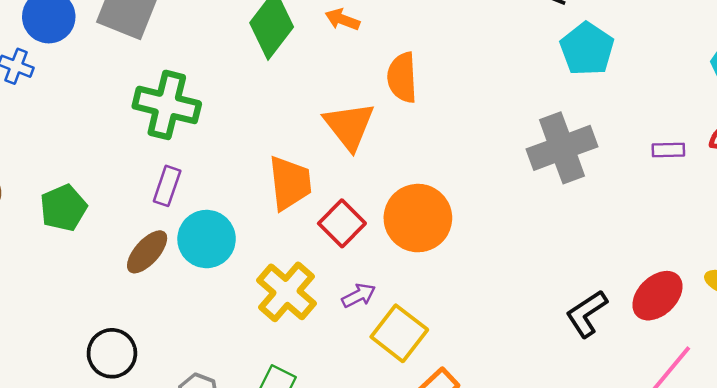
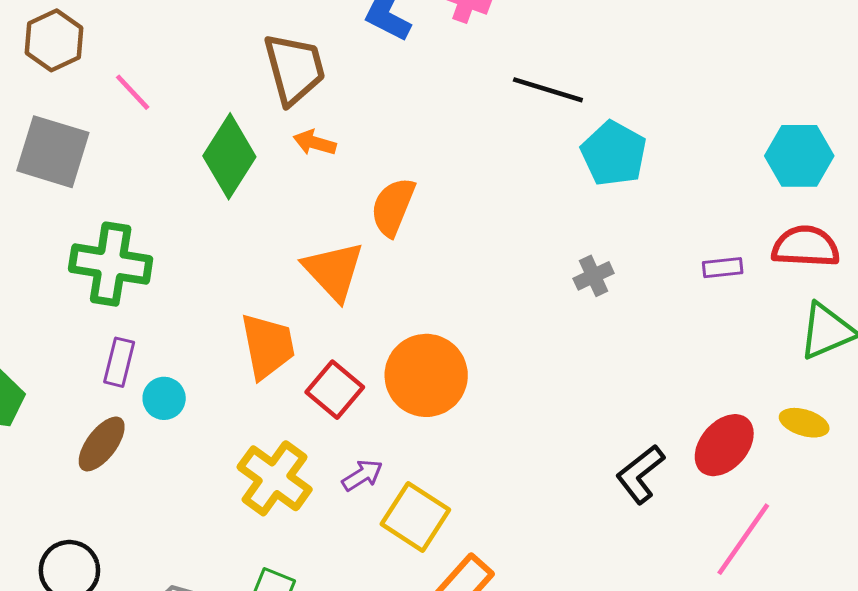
orange semicircle: (402, 78) -> (393, 207), turned 30
gray cross: (562, 148) -> (594, 276), size x0.5
cyan circle: (207, 239) -> (164, 398), moved, size x0.6

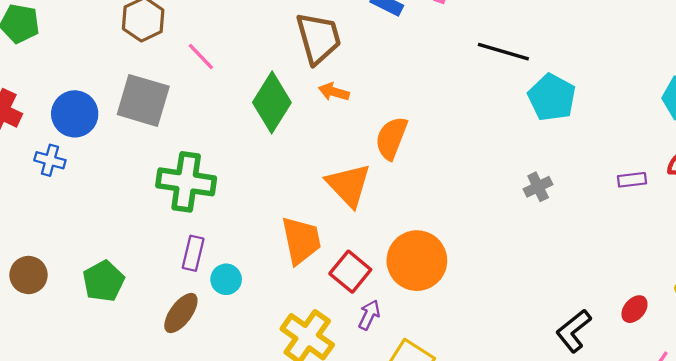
red ellipse: (724, 445) -> (635, 309), size x0.6
purple arrow: (362, 475) -> (369, 315), moved, turned -32

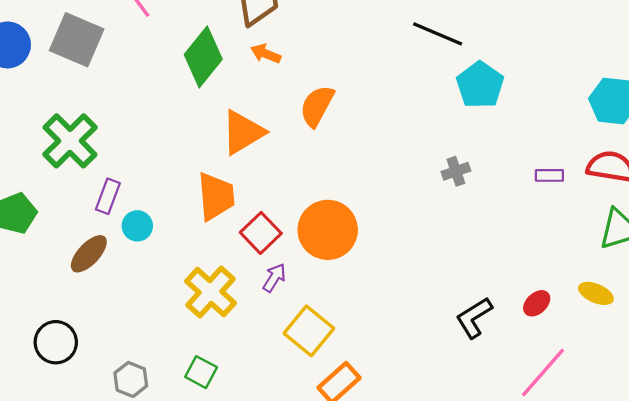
green cross: (186, 182) -> (70, 141), moved, turned 30
orange triangle: (349, 185) -> (243, 132), moved, turned 36

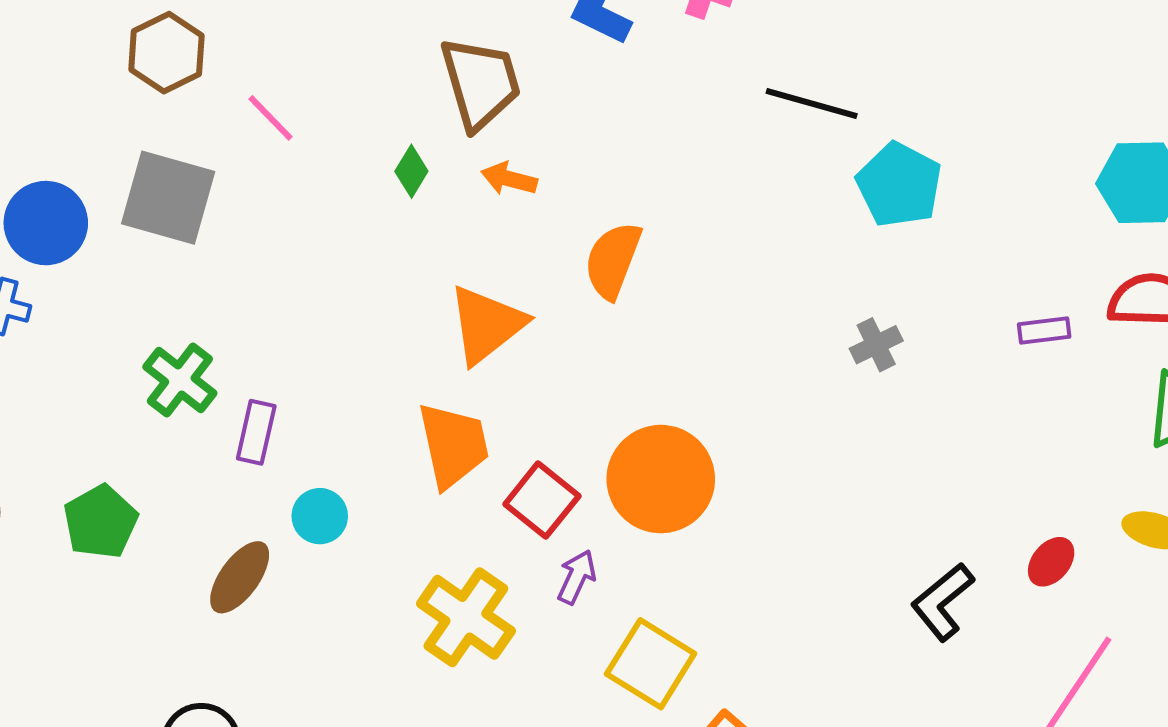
green diamond: (203, 57) -> (411, 171), moved, size x0.5
green cross: (70, 141) -> (180, 380), size x0.7
purple rectangle: (108, 196) -> (256, 432), moved

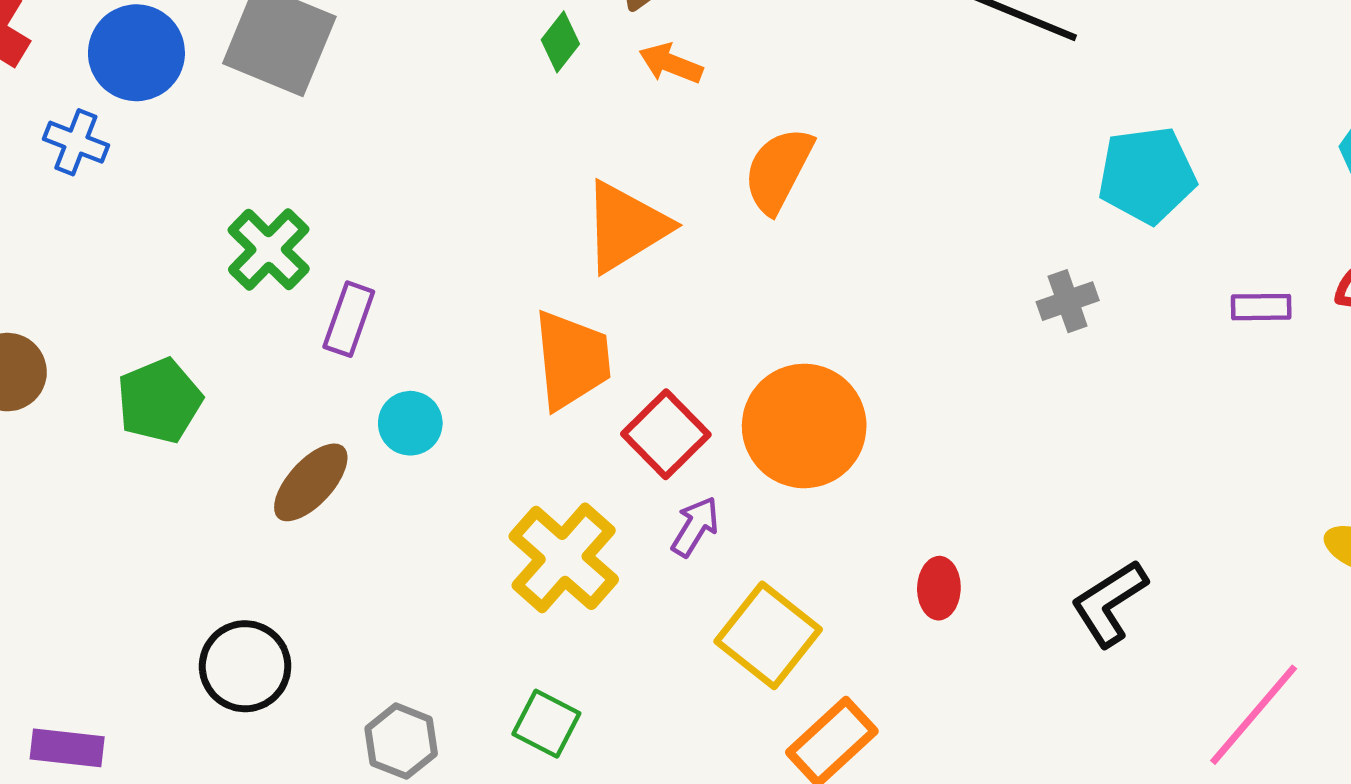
cyan pentagon: (899, 185) -> (1147, 175), moved, turned 30
red ellipse: (1051, 562) -> (939, 588), moved, turned -45

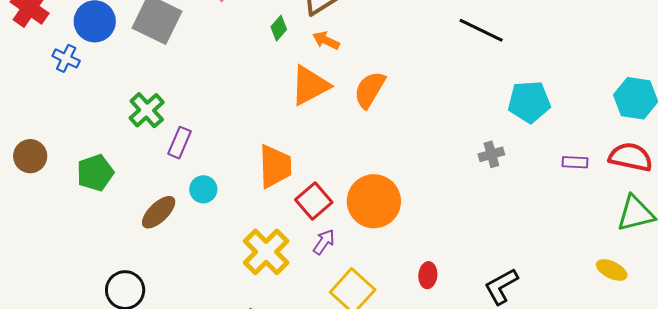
orange triangle: (626, 227) -> (310, 85), moved

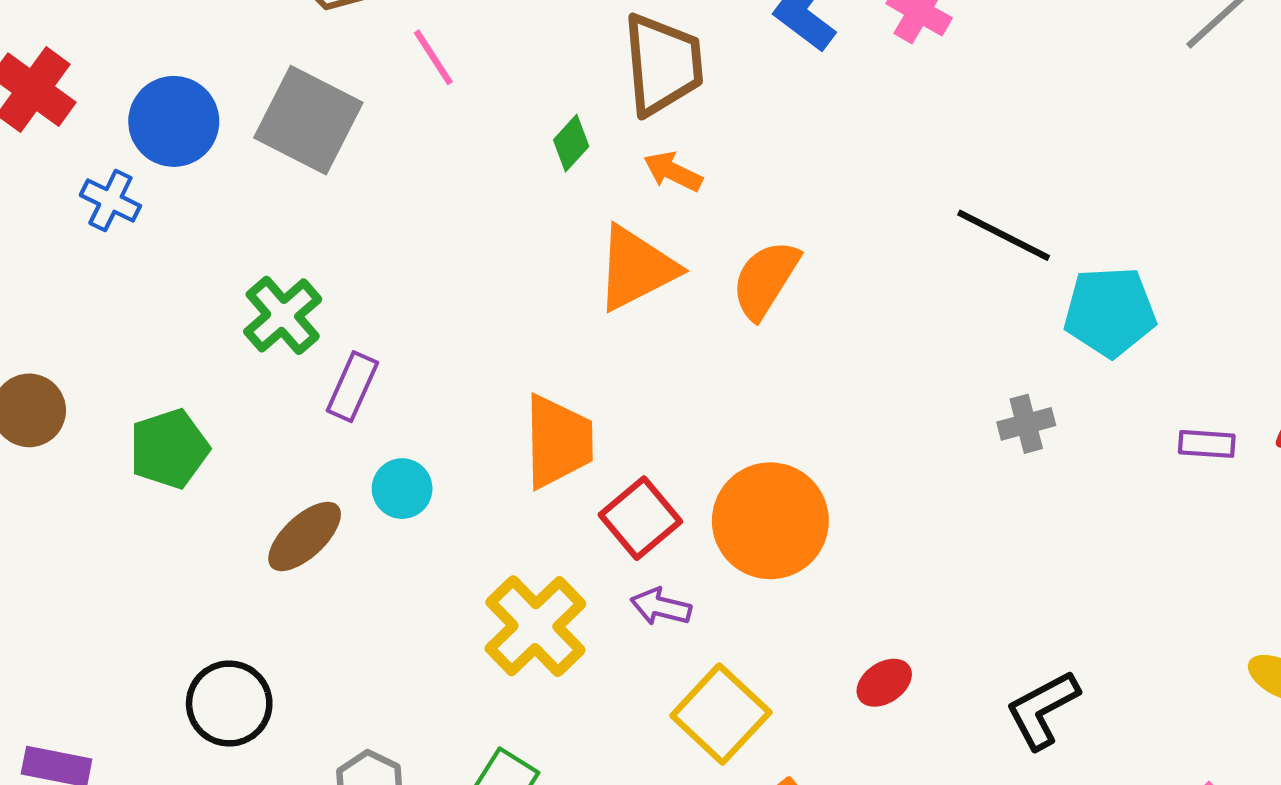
black line: (481, 30) -> (1004, 235), moved
purple arrow: (324, 242) -> (661, 607), turned -112
red ellipse: (428, 275) -> (884, 683), turned 50

